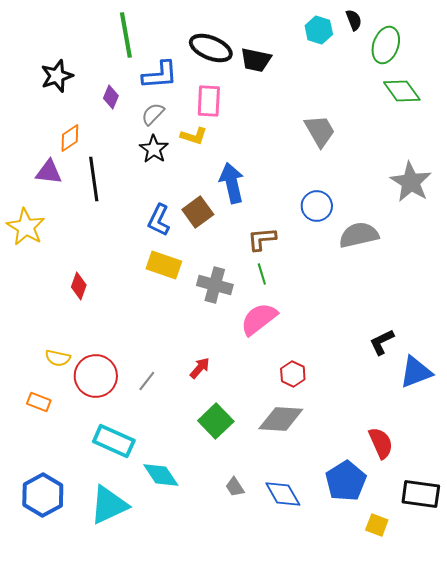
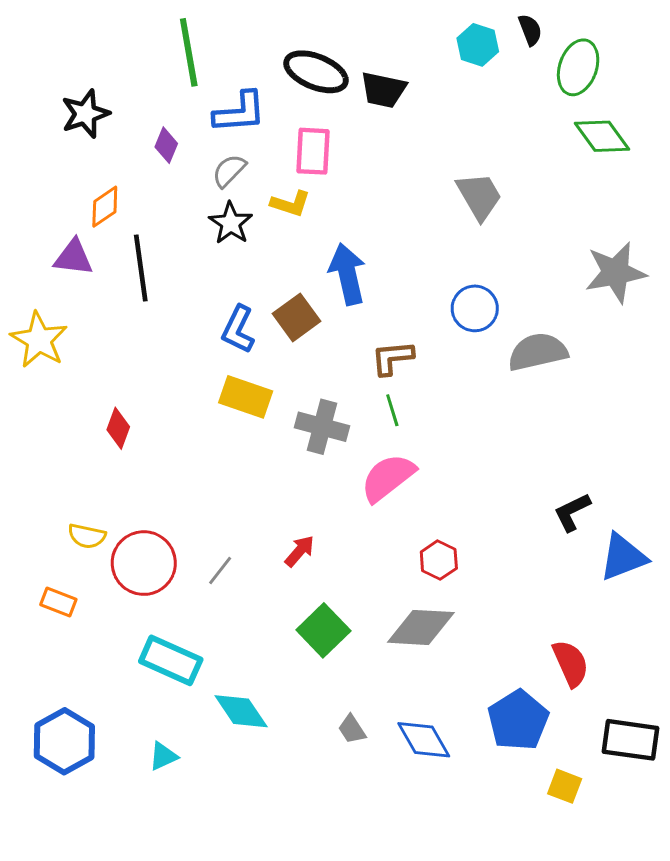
gray star: (411, 182) -> (616, 273), turned 30
cyan triangle: (109, 505) -> (163, 756), size x0.5

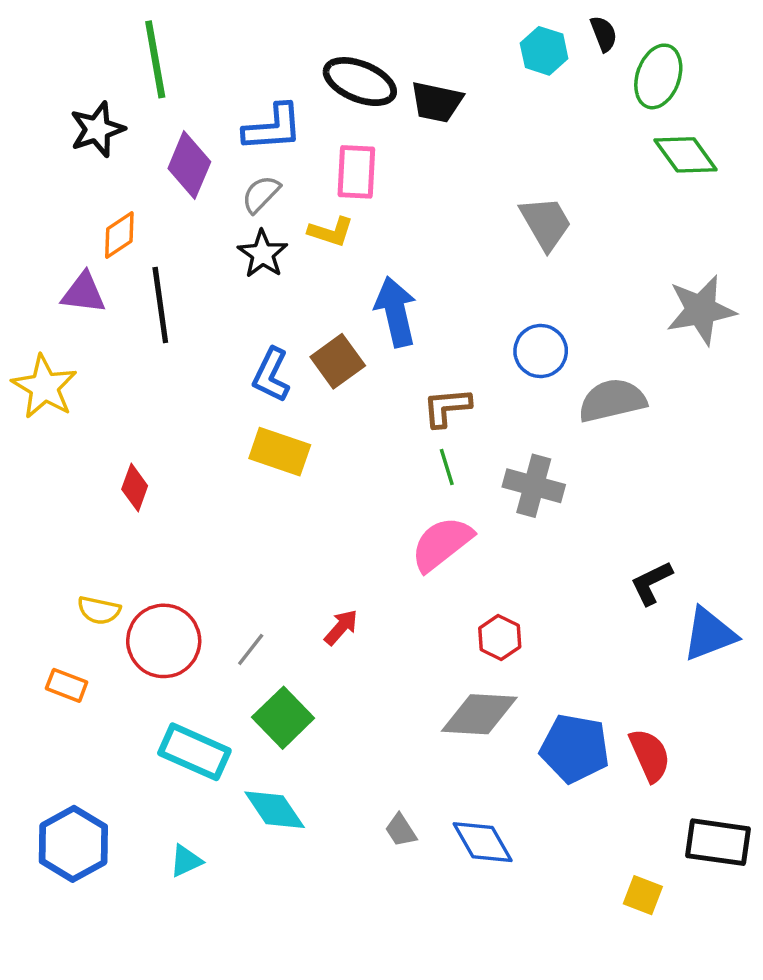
green line: (189, 52) -> (155, 59), moved
purple diamond: (166, 145) -> (189, 165), size x1.6
gray cross: (322, 427) -> (534, 486), moved
green square: (323, 630) -> (283, 718), moved
blue pentagon: (518, 720) -> (575, 748), moved, turned -30

